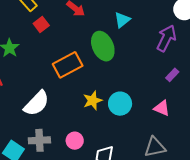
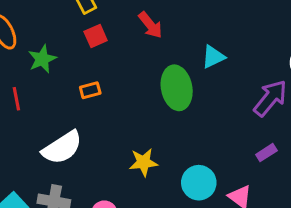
orange rectangle: (68, 65) -> (90, 90), moved, size x0.5
cyan circle: (120, 104) -> (199, 183), moved

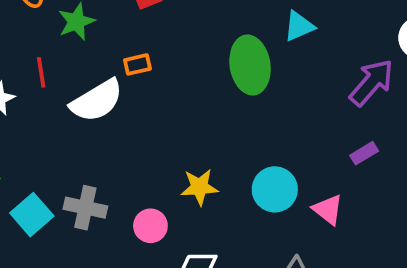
white semicircle: (62, 148) -> (97, 101), moved
yellow star: (143, 162) -> (199, 187), moved

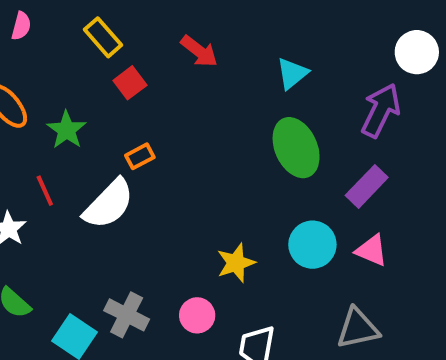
green ellipse: (250, 65) -> (296, 148), moved
purple rectangle: (364, 153) -> (367, 186), moved, size x1.5
gray cross: (85, 208) -> (127, 315), turned 30

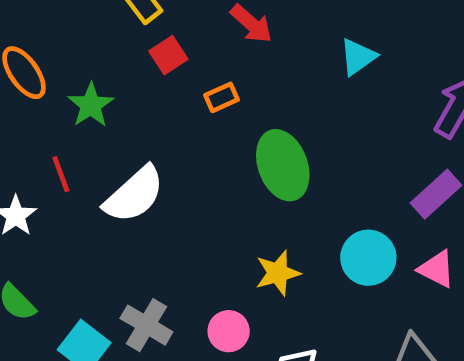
green ellipse: (296, 148) -> (283, 165), moved
orange rectangle: (140, 156) -> (222, 97), moved

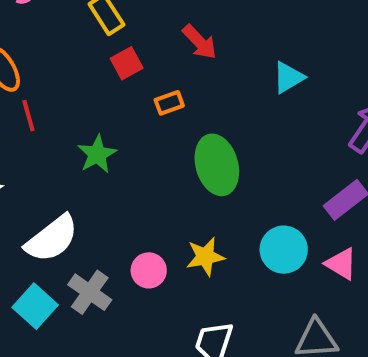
green star: (91, 105) -> (97, 154), moved
red line: (61, 174) -> (28, 116), moved
white semicircle: (134, 195) -> (52, 239), moved
pink circle: (229, 331) -> (149, 270), moved

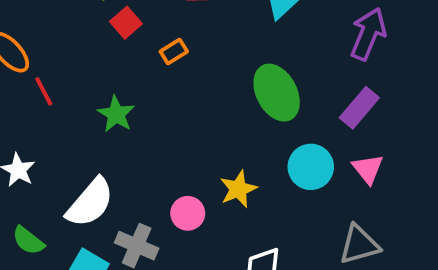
green ellipse: (217, 165) -> (277, 93), moved
pink triangle: (341, 264) -> (368, 169), turned 32

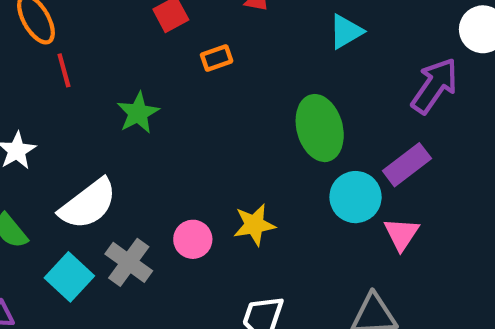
cyan circle: (311, 167) -> (356, 197), moved

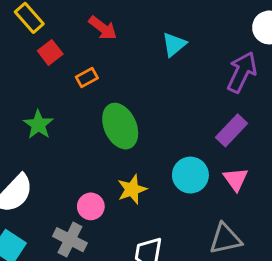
green ellipse: (320, 128) -> (120, 126), moved
cyan circle: (356, 197) -> (190, 175), moved
gray cross: (129, 262) -> (70, 240), moved

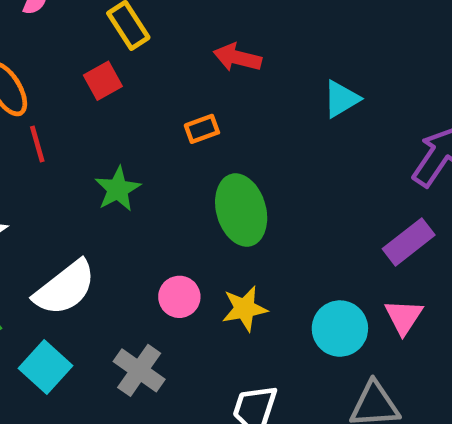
red arrow: (103, 28) -> (237, 58), turned 148
red square: (50, 52) -> (103, 81), moved
cyan circle: (190, 175) -> (340, 329), moved
pink circle: (91, 206) -> (179, 297), moved

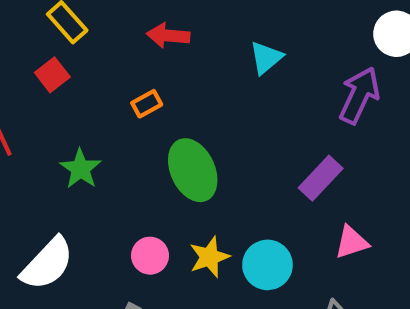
purple rectangle: (409, 242) -> (321, 178), moved
pink triangle: (404, 317) -> (351, 242), turned 48
cyan circle: (340, 329) -> (267, 265), moved

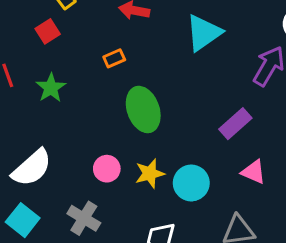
cyan triangle: (266, 58) -> (204, 33), size x1.5
green star: (80, 169) -> (51, 88), moved
pink triangle: (351, 242) -> (254, 172), turned 36

